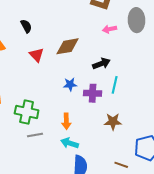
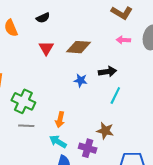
black semicircle: (26, 26) -> (43, 18), turned 80
blue star: (70, 84) -> (81, 80), moved
purple cross: (93, 93) -> (88, 148), moved

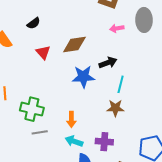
blue star: (81, 80) -> (83, 77), size x1.6
brown star: (105, 131) -> (115, 108), moved

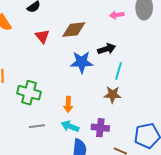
gray line: (40, 132) -> (37, 126), moved

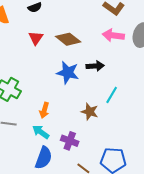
pink arrow: (117, 15) -> (113, 35), size x1.5
brown diamond: (74, 30) -> (68, 39), turned 30
cyan line: (118, 71) -> (112, 95), moved

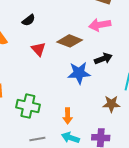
pink arrow: (113, 35) -> (100, 25), moved

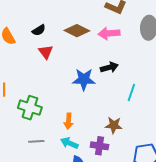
black semicircle: (29, 20) -> (39, 30), moved
brown diamond: (70, 41) -> (77, 31), moved
brown star: (111, 104) -> (114, 125), moved

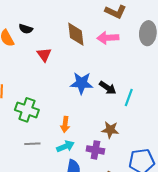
black semicircle: (39, 30) -> (26, 29), moved, turned 48
brown diamond: (77, 31) -> (76, 34), turned 55
black arrow: (109, 67) -> (108, 88), moved, turned 48
cyan arrow: (69, 143) -> (65, 146), turned 132

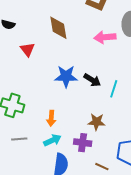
pink arrow: (108, 38) -> (105, 37), moved

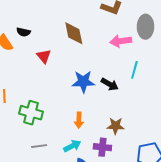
cyan line: (114, 89) -> (134, 70), moved
orange arrow: (51, 118) -> (79, 120), moved

